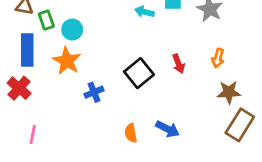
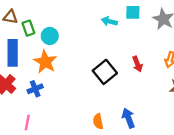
blue cross: (94, 92) -> (35, 89), moved
blue arrow: (168, 129) -> (128, 118), turned -138
pink line: (33, 134) -> (27, 123), moved

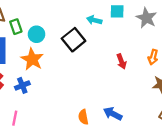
black square: (105, 72) -> (74, 40), moved
blue arrow: (128, 118) -> (113, 114), turned -42

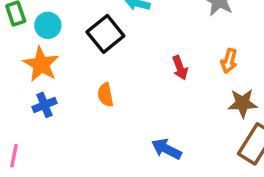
blue cross: (22, 85) -> (44, 105), moved
orange semicircle: (83, 117) -> (105, 95), moved

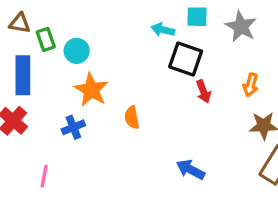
black square: (105, 34) -> (186, 59), moved, turned -32
orange star: (41, 64) -> (91, 90), moved

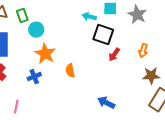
green rectangle: (46, 39) -> (22, 16), moved
red arrow: (204, 91) -> (114, 55), turned 56

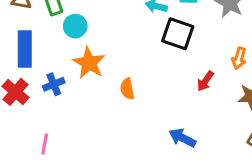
red arrow: (114, 55) -> (205, 81), moved
blue cross: (34, 77) -> (54, 84), moved

